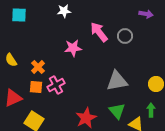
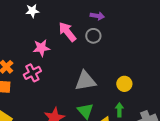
purple arrow: (146, 14) -> (97, 16), moved
pink cross: (56, 85) -> (32, 73), moved

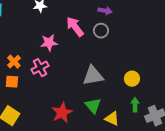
green arrow: (119, 110) -> (135, 105), moved

